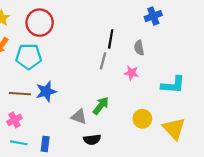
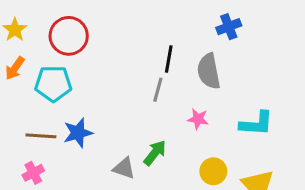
gray semicircle: (139, 48) -> (209, 71), size x1.6
pink star: (131, 73) -> (198, 119), moved

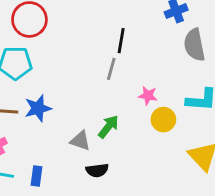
gray semicircle: (209, 71) -> (194, 45), moved
yellow circle: (213, 171) -> (163, 120), moved

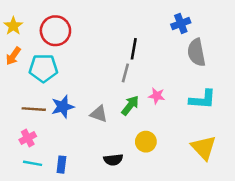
yellow circle: (163, 120) -> (146, 142), moved
green arrow: (108, 127) -> (130, 105), moved
gray triangle: (80, 141) -> (99, 114), moved

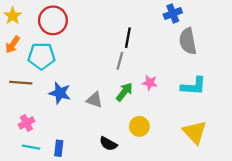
blue star: (63, 107) -> (60, 93), turned 30
brown line: (34, 109) -> (21, 83), moved
black semicircle: (113, 160) -> (108, 144), turned 36

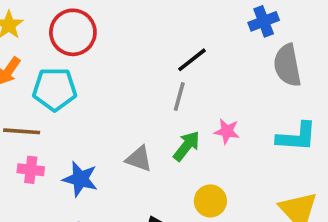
black line: (128, 38) -> (192, 60), turned 42
blue star: (60, 93) -> (80, 179), moved
pink cross: (26, 123) -> (31, 170), moved, turned 35

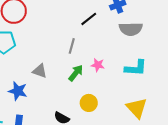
black line: (192, 60) -> (89, 19), moved
gray semicircle: (287, 65) -> (131, 29), turned -80
gray triangle: (139, 159) -> (40, 71), moved

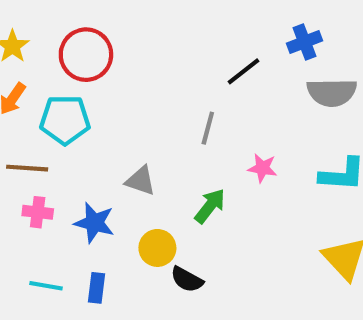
green arrow: (76, 73) -> (210, 206), moved
yellow circle: (89, 103) -> (157, 248), moved

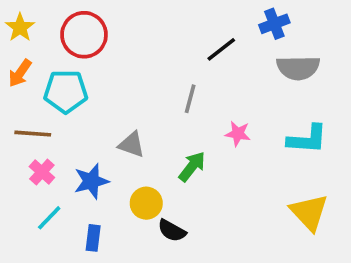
pink cross: (38, 212) -> (42, 172), turned 35
blue star: (94, 223) -> (91, 181), turned -30
cyan line: (46, 286) -> (49, 218), moved, turned -56

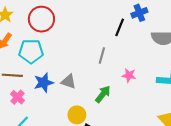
blue cross: (274, 24) -> (139, 13), moved
black line: (221, 49) -> (120, 27), turned -30
blue star: (91, 181) -> (44, 83), moved

